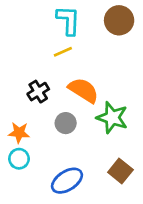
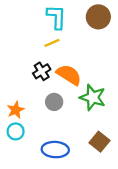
black cross: (38, 92) -> (42, 71), moved
orange star: (19, 133) -> (16, 110), turned -30
blue ellipse: (67, 181) -> (55, 150), turned 35

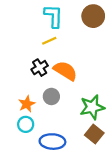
green star: (93, 97) -> (92, 107), moved, turned -30
orange star: (16, 110) -> (27, 104), moved
cyan circle: (16, 131) -> (26, 124), moved

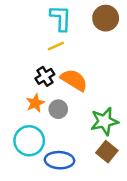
orange star: (27, 104) -> (35, 103), moved
cyan circle: (26, 124) -> (29, 141), size x1.6

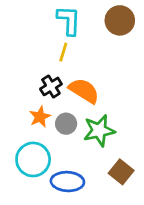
yellow line: (56, 46) -> (63, 52), turned -49
green star: (104, 121) -> (99, 131), moved

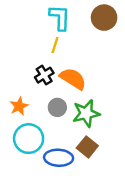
orange star: (40, 117) -> (19, 106), moved
brown square: (121, 172) -> (87, 147), moved

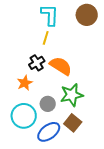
orange star: (19, 106) -> (25, 83), moved
gray circle: (57, 107) -> (48, 104), moved
blue ellipse: (59, 158) -> (49, 132), turned -40

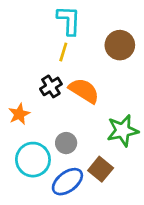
brown circle: (87, 15) -> (120, 45), moved
orange star: (25, 83) -> (19, 114), moved
green star: (72, 95) -> (123, 131), moved

